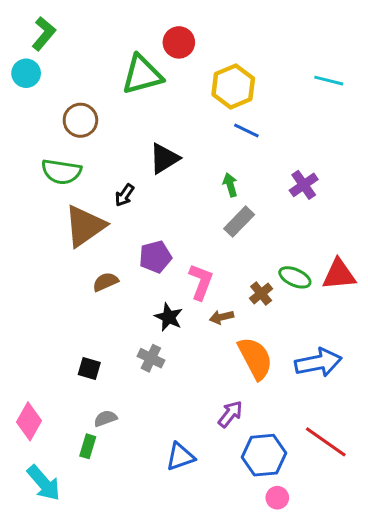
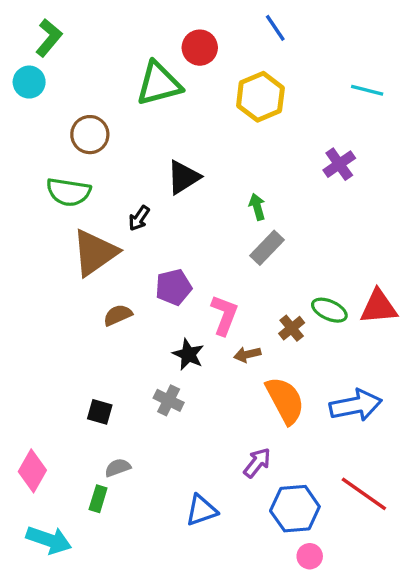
blue line: (246, 131) -> (275, 28), moved, turned 30
purple cross: (304, 185) -> (339, 164), moved
cyan arrow: (44, 483) -> (49, 540), turned -30

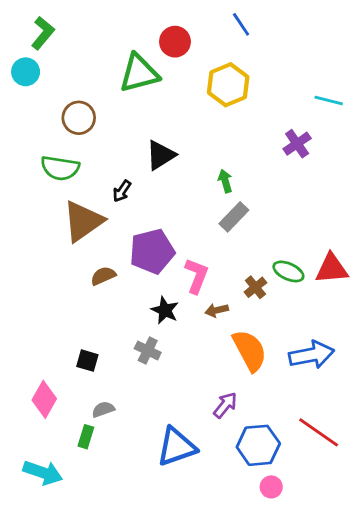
cyan line: (367, 90) -> (329, 101), moved
purple pentagon: (174, 287) -> (152, 251), size x1.4
pink diamond: (32, 471) -> (44, 399), moved
blue triangle: (201, 510) -> (176, 447), size x1.4

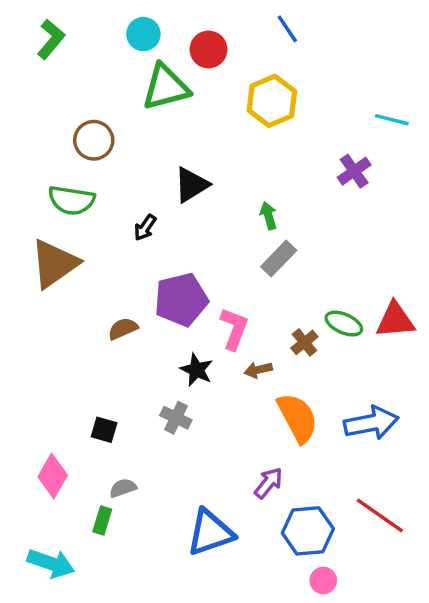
cyan circle: (26, 72) -> (143, 34), moved
brown triangle: (83, 221) -> (54, 264), moved

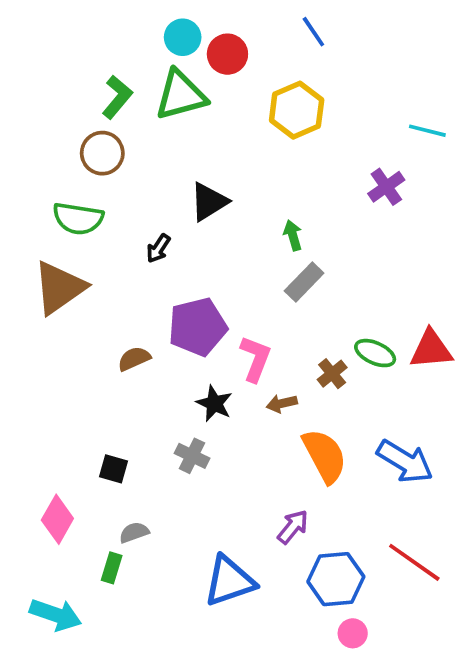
cyan circle: (143, 34) -> (183, 37), moved
green L-shape: (51, 39) -> (117, 97), moved
blue arrow: (371, 423) -> (405, 461), turned 42

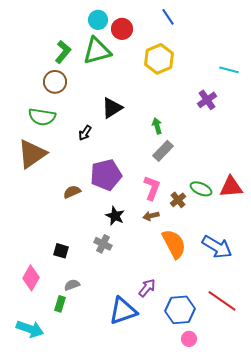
pink L-shape: (255, 359) -> (152, 188), moved
purple arrow: (293, 527) -> (147, 288), moved

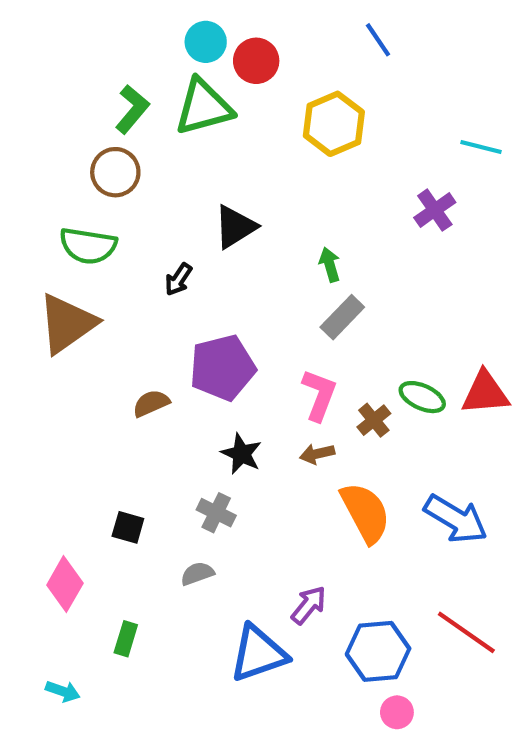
blue line: (168, 17) -> (378, 40), moved
gray semicircle: (72, 285) -> (197, 574), moved
cyan arrow: (30, 329) -> (63, 691), size x0.6

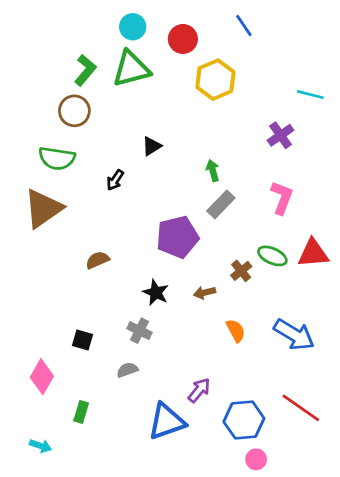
red circle: (256, 61) -> (183, 39), moved
black triangle: (235, 227) -> (152, 146), size x0.7
purple pentagon: (223, 368) -> (177, 237), moved
pink L-shape: (319, 395) -> (282, 198), moved
orange semicircle: (365, 513) -> (236, 331), size x0.6

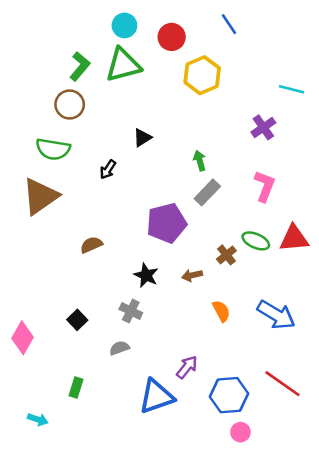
black square: (83, 340) -> (77, 320), turned 30
pink diamond: (42, 377) -> (22, 338), moved

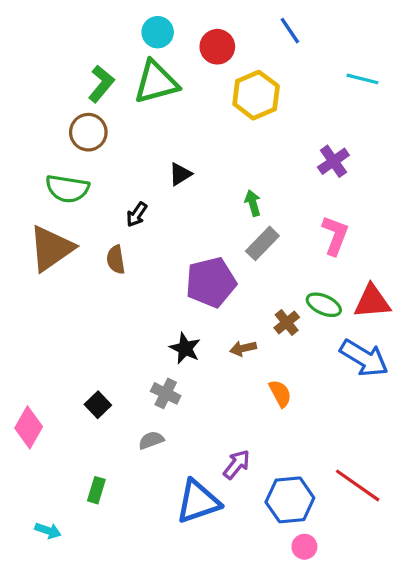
cyan line: (291, 89) -> (362, 79), moved
brown semicircle: (91, 245) -> (116, 260), moved, turned -75
blue arrow: (276, 315) -> (364, 358), moved

